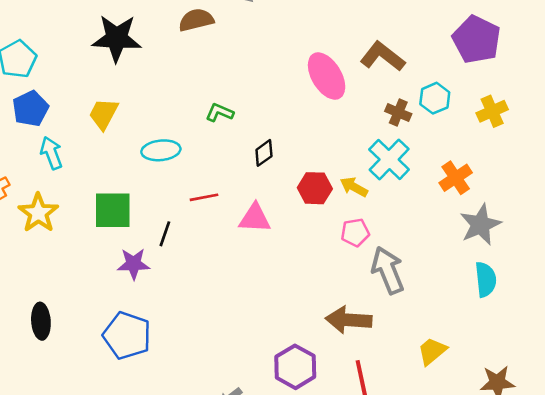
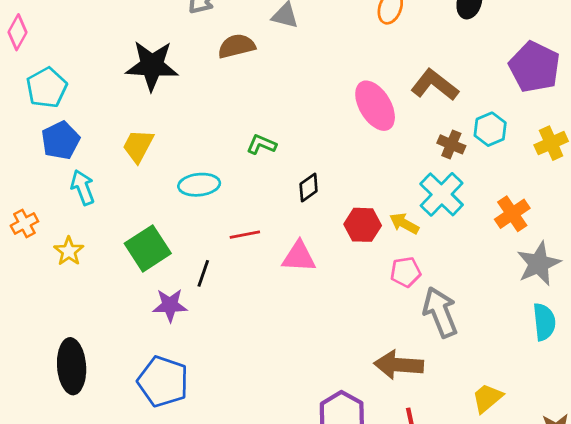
green square: (113, 210) -> (148, 248), turned -33
yellow star: (38, 213) -> (69, 251), size x0.7
black ellipse: (41, 321) -> (72, 366), size x1.4

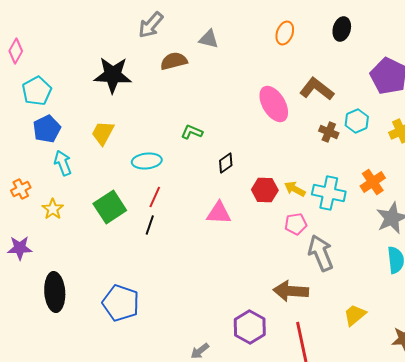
cyan cross: (442, 194) -> (329, 193), moved, turned -32
red line: (245, 235) -> (155, 197), moved, turned -55
purple star: (170, 305) -> (20, 248), moved

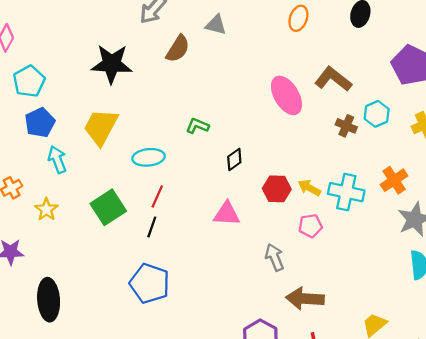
brown semicircle: (174, 61) -> (178, 49), turned 136
yellow trapezoid: (103, 133) -> (101, 127), size x1.4
gray arrow: (321, 253) -> (275, 257), moved, size x0.7
blue pentagon: (121, 303) -> (150, 283), moved

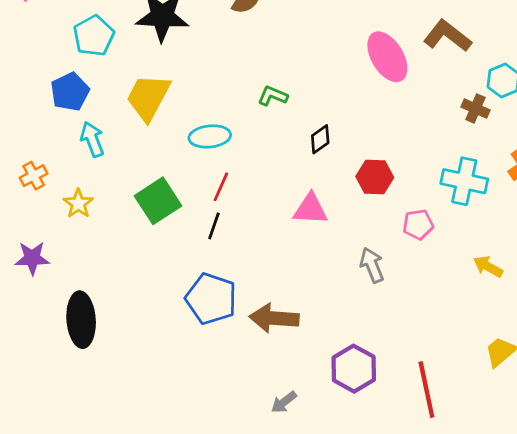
cyan pentagon: (29, 81) -> (94, 36), moved
brown cross: (346, 126) -> (475, 108), moved
yellow arrow: (309, 188) -> (488, 266), moved
brown arrow: (305, 299) -> (274, 318), moved

